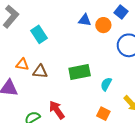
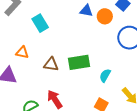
brown triangle: (40, 72) -> (51, 64), moved

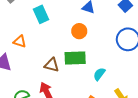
orange circle: (105, 16) -> (79, 31), moved
brown triangle: (51, 64) -> (52, 65), moved

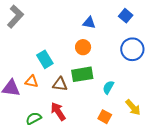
cyan rectangle: (41, 14) -> (45, 59), moved
orange triangle: (20, 41) -> (32, 81), moved

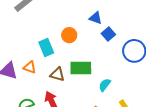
blue square: (126, 16) -> (108, 34), moved
orange circle: (83, 47) -> (69, 35), moved

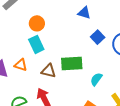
blue square: (108, 34) -> (98, 37), moved
orange circle: (69, 35) -> (37, 23), moved

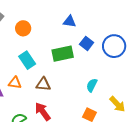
orange circle: (37, 23) -> (23, 28), moved
green rectangle: (72, 63) -> (63, 54), moved

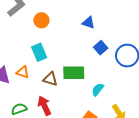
green rectangle: (63, 54) -> (74, 73), moved

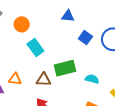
cyan rectangle: (39, 52) -> (35, 48), moved
cyan semicircle: (98, 89) -> (92, 79), turned 80

